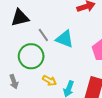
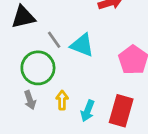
yellow arrow: (49, 81) -> (62, 100), turned -120
gray arrow: (14, 82) -> (30, 100), moved

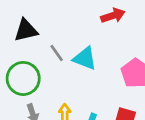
green circle: (38, 68) -> (23, 78), moved

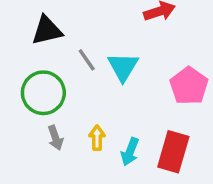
cyan triangle: (85, 58) -> (123, 67), turned 40

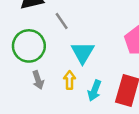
cyan triangle: (123, 67) -> (83, 52), moved

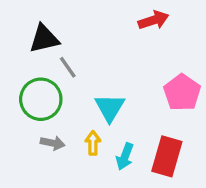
gray line: (62, 21) -> (68, 67), moved
gray arrow: (38, 80) -> (53, 143), turned -60

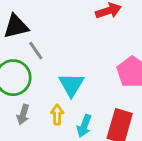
gray arrow: (53, 143) -> (23, 115), turned 96

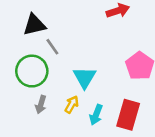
yellow arrow: (57, 115) -> (72, 104), turned 30

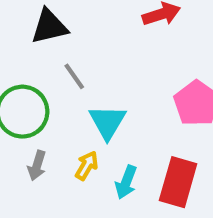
black triangle: (34, 25) -> (49, 27), moved
gray line: (52, 47) -> (74, 76), moved

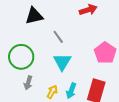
gray line: (74, 76) -> (58, 37), moved
yellow arrow: (87, 166) -> (52, 92), moved

